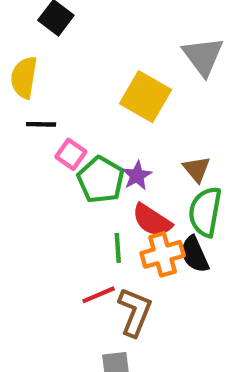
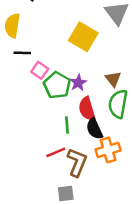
red semicircle: (152, 220) -> (87, 109), turned 40
orange cross: (163, 254) -> (108, 150), moved
black semicircle: (195, 254) -> (94, 129), moved

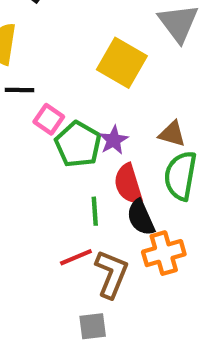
brown triangle: (113, 79) -> (172, 134), turned -35

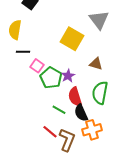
brown triangle: (172, 134) -> (96, 64), moved
green line: (95, 211) -> (59, 110), turned -56
red line: (76, 257) -> (50, 132), turned 63

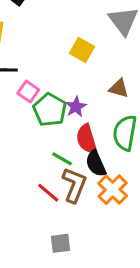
yellow square: (72, 39) -> (82, 50), size x0.7
orange cross: (92, 130) -> (113, 190), turned -30
brown L-shape: (67, 140) -> (74, 185), moved

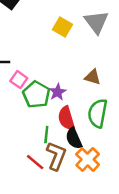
yellow square: (82, 50) -> (63, 27), moved
green line: (62, 159) -> (46, 135), turned 66

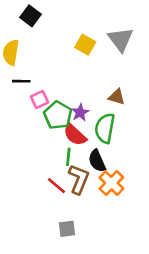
pink square: (19, 80) -> (40, 99), turned 30
green semicircle: (98, 113) -> (105, 128), moved
red semicircle: (66, 118) -> (75, 135), moved, turned -30

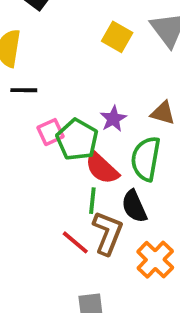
pink square: (40, 99) -> (50, 132), moved
purple star: (80, 113) -> (113, 119), moved
orange cross: (111, 183) -> (155, 260), moved

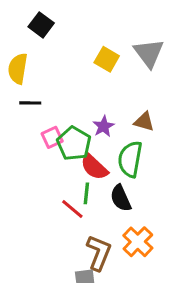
brown L-shape: (108, 233) -> (99, 253), moved
red line: (75, 242) -> (72, 209), moved

